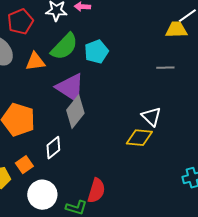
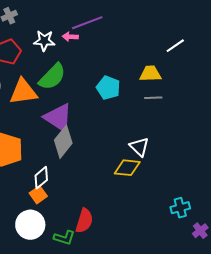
yellow trapezoid: (176, 30) -> (150, 74), moved
cyan pentagon: (96, 52) -> (108, 88), moved, turned -30
orange triangle: (35, 62) -> (23, 92), size x1.4
orange square: (24, 165) -> (38, 195), moved

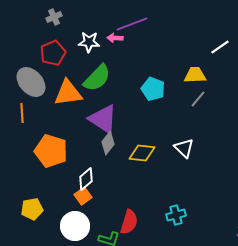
gray line: (153, 98) -> (198, 99), turned -48
gray diamond: (63, 142) -> (108, 143), size x0.7
yellow diamond: (127, 168) -> (142, 153), moved
cyan cross: (180, 208) -> (176, 215), moved

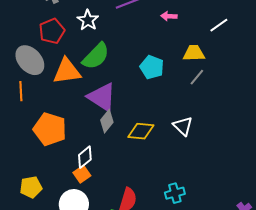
pink arrow: (115, 38) -> (169, 16), moved
white star: (89, 42) -> (88, 20), turned 30

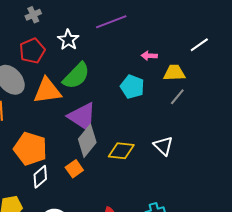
pink arrow: (169, 16) -> (149, 56), moved
gray diamond: (107, 121) -> (87, 141), size x1.4
white diamond: (85, 157) -> (40, 177), moved
orange square: (82, 174) -> (74, 169), moved

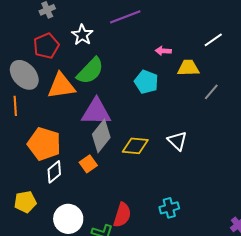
gray line: (177, 97) -> (211, 92), moved
purple triangle: (82, 117) -> (96, 112), turned -32

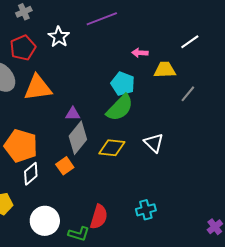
green semicircle: (90, 71) -> (120, 108), moved
purple triangle: (96, 112) -> (73, 114), size x0.5

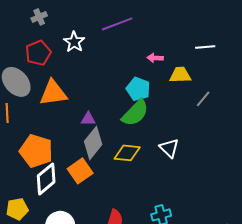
white line: (190, 42) -> (205, 47), turned 30
orange square: (65, 166) -> (80, 171), size x1.4
white diamond: (31, 174) -> (46, 179), size x1.4

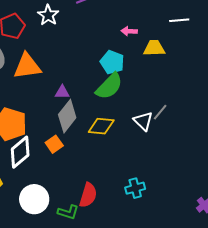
gray line: (203, 99) -> (160, 112), moved
orange square: (80, 171) -> (54, 144), size x0.7

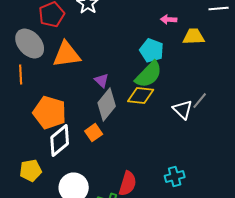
purple triangle: (62, 92) -> (102, 81), turned 42
yellow diamond: (101, 126) -> (141, 96), moved

